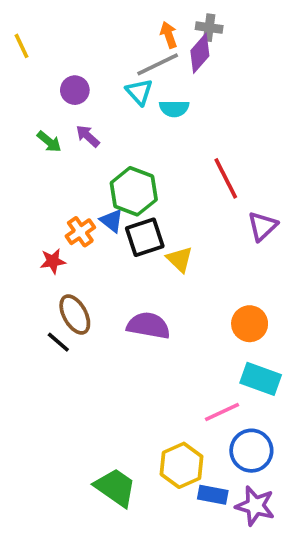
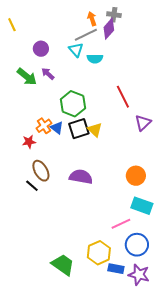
green arrow: (49, 142) -> (27, 77), size x1.5
blue triangle: (112, 221) -> (57, 128), moved
yellow triangle: (180, 259) -> (95, 130), moved

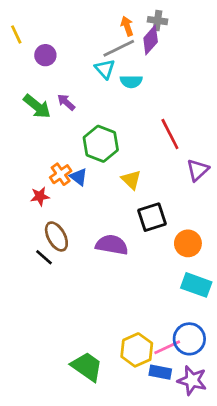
purple circle: (41, 49) -> (45, 55), moved
black square: (79, 129) -> (152, 217), moved
pink line: (121, 224) -> (167, 347), moved

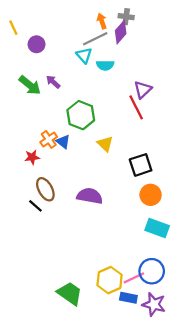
purple triangle: (198, 170) -> (143, 90), moved
black square: (152, 217) -> (141, 165), moved

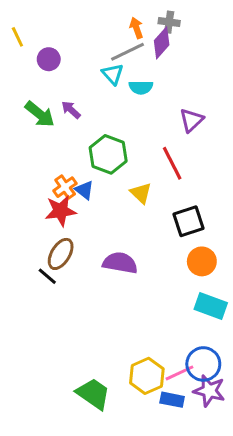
red line: (136, 107) -> (172, 163), moved
red star: (32, 157) -> (61, 211), moved, size x1.5
brown ellipse: (45, 189) -> (61, 254), turned 60
purple star: (154, 304) -> (209, 391), moved

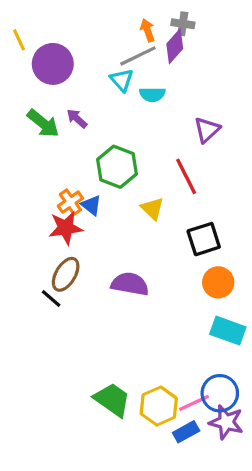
purple circle: (49, 59) -> (53, 64), size x1.6
green trapezoid: (93, 394) -> (112, 400), moved
blue rectangle: (172, 400) -> (186, 432), turned -40

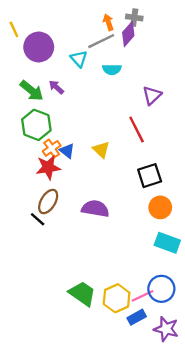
cyan triangle: (122, 80) -> (79, 59), moved
green hexagon: (117, 167) -> (36, 125), moved
yellow triangle: (152, 208) -> (101, 150), moved
purple star: (226, 422) -> (166, 329), moved

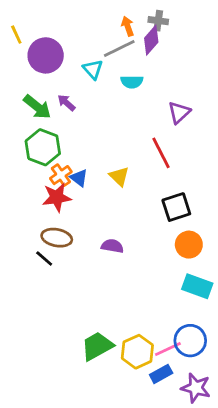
brown ellipse: (48, 202) -> (57, 238), turned 70
purple semicircle: (95, 209) -> (112, 246), size x0.7
green trapezoid: (82, 294) -> (97, 346), turned -64

